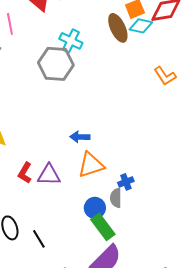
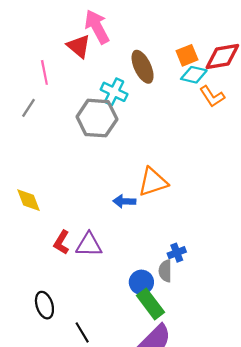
brown ellipse: (118, 28) -> (143, 67), moved
orange L-shape: (165, 76) -> (212, 96), moved
orange triangle: (91, 165) -> (153, 182), moved
black line: (39, 239) -> (82, 332), moved

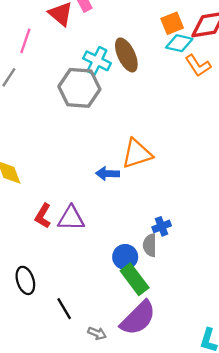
brown ellipse: (143, 67) -> (126, 55), moved
pink line: (44, 72) -> (25, 41), turned 30

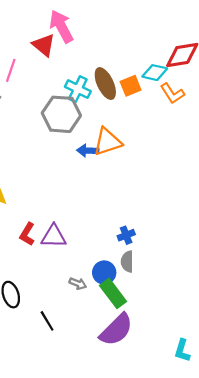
orange square: (172, 23) -> (131, 86), moved
orange triangle: (137, 154) -> (107, 142), moved
blue arrow: (108, 174) -> (88, 151), moved
blue cross: (162, 226) -> (126, 235), moved
gray arrow: (97, 333) -> (78, 284), moved

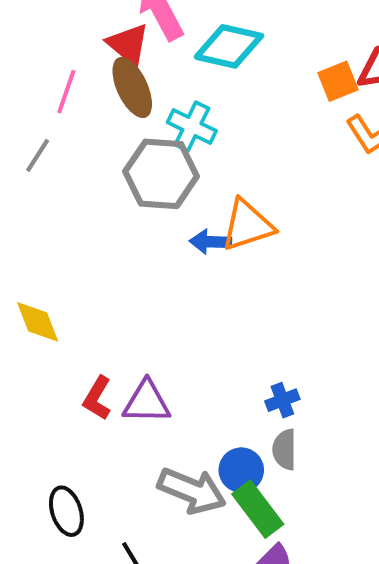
cyan diamond: (155, 73) -> (229, 46), moved, size x1.4
brown ellipse: (105, 84) -> (132, 87), moved
orange square: (131, 86) -> (338, 81), moved
gray arrow: (78, 284) -> (192, 491), size x2.0

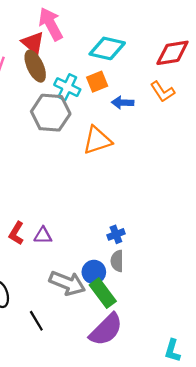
cyan diamond: (229, 46) -> (107, 48), moved
orange square: (338, 81) -> (97, 82), moved
blue arrow: (210, 242) -> (123, 103), moved
purple triangle: (147, 402) -> (43, 235), size x0.7

